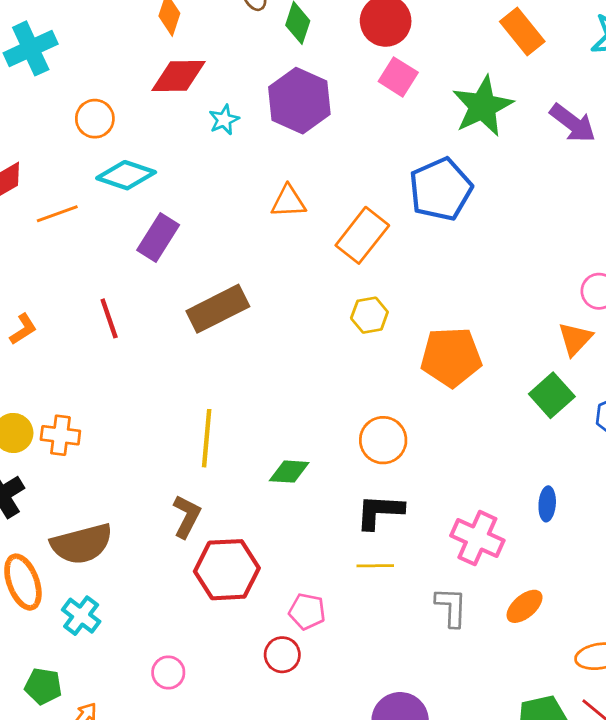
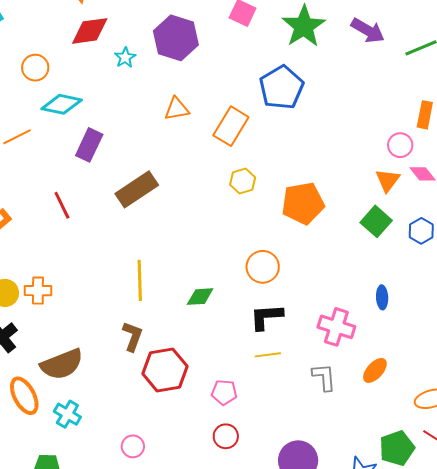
red circle: (282, 655) -> (226, 436), moved

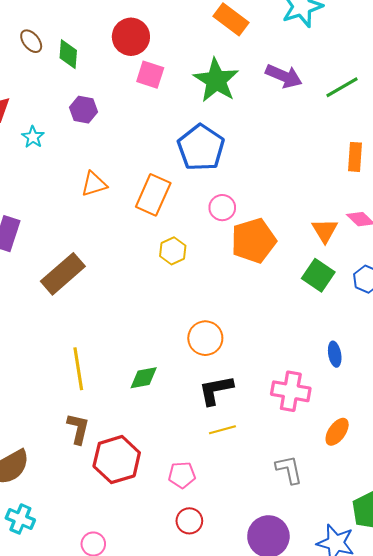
purple hexagon: (176, 38) -> (84, 110), size x0.6
pink circle: (400, 145) -> (222, 208), moved
orange pentagon: (303, 203) -> (254, 241), moved
gray L-shape: (324, 377) -> (289, 469), moved

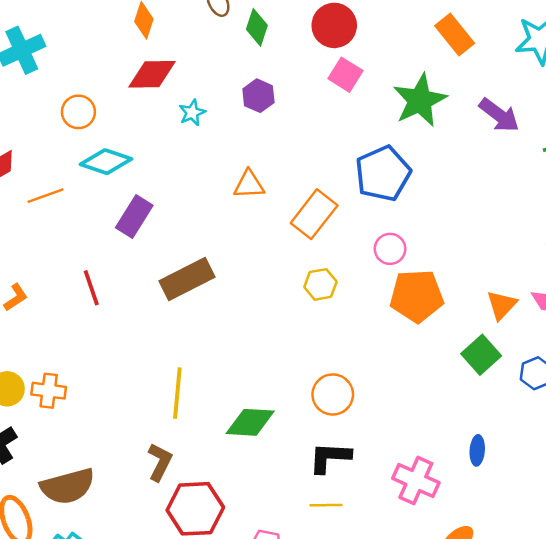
green diamond: (144, 378) -> (250, 422), size x1.4

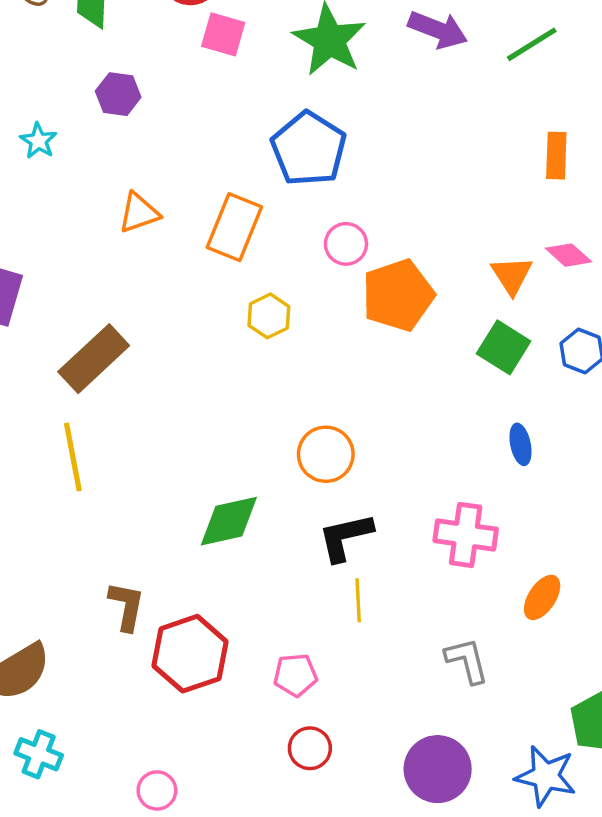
yellow line: (177, 393) -> (73, 457), moved
blue ellipse: (477, 450) -> (521, 444), moved
yellow line: (326, 505) -> (358, 600), turned -76

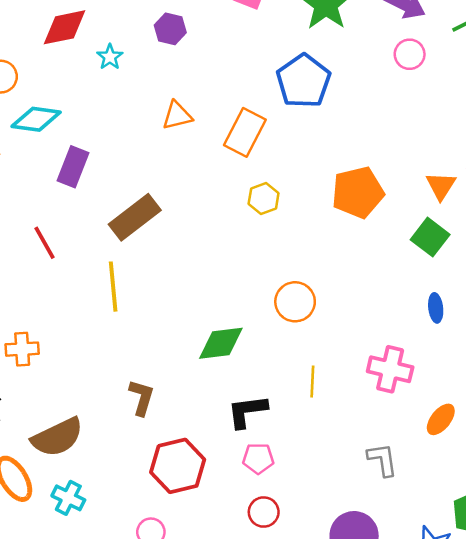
pink circle: (346, 244) -> (410, 54), moved
black L-shape: (345, 537) -> (247, 411), moved
yellow line: (358, 600) -> (312, 382), moved
red hexagon: (190, 654) -> (178, 466), moved

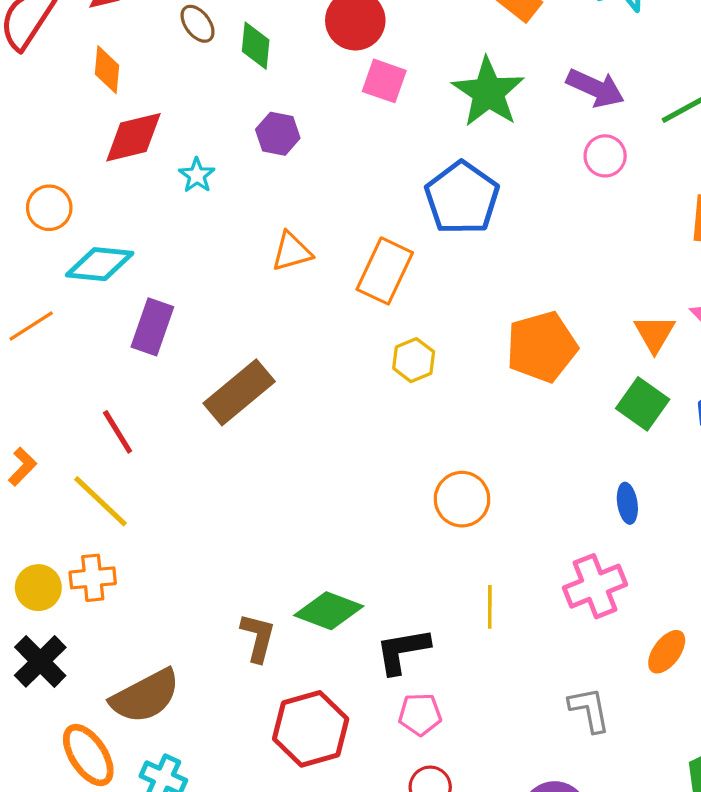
yellow line: (113, 287) -> (101, 501), moved, turned -39
blue ellipse: (436, 308) -> (627, 503), moved
green diamond: (221, 343) -> (329, 611), moved, turned 30
pink cross: (390, 369) -> (595, 586), turned -33

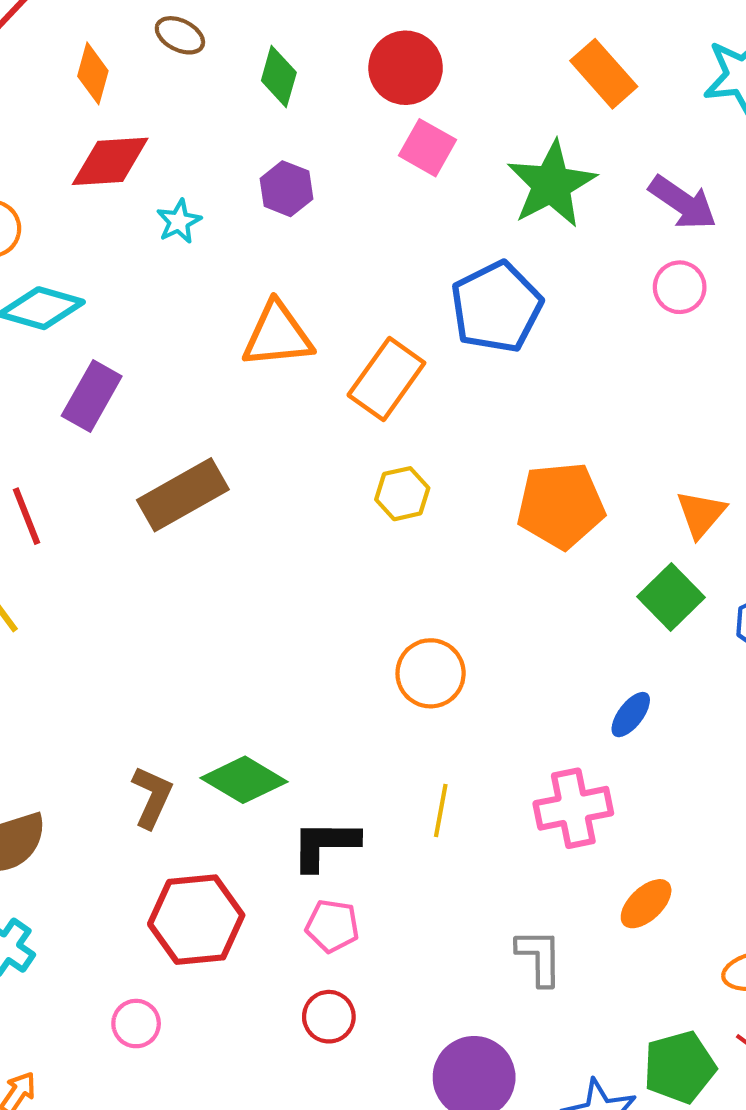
brown ellipse: (198, 24) -> (180, 35), moved, turned -36
orange triangle: (292, 252) -> (277, 335), size x1.4
blue ellipse: (627, 503) -> (631, 715), turned 36

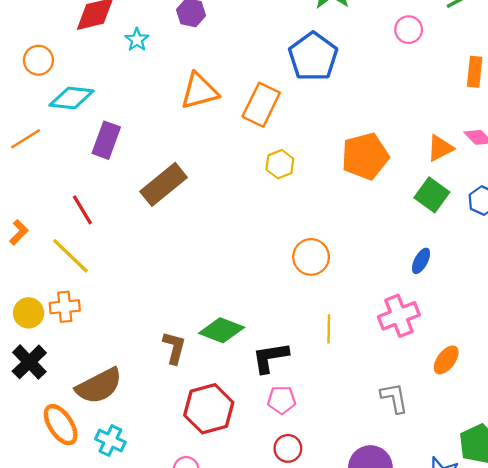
orange triangle: (701, 514) -> (440, 148), turned 32

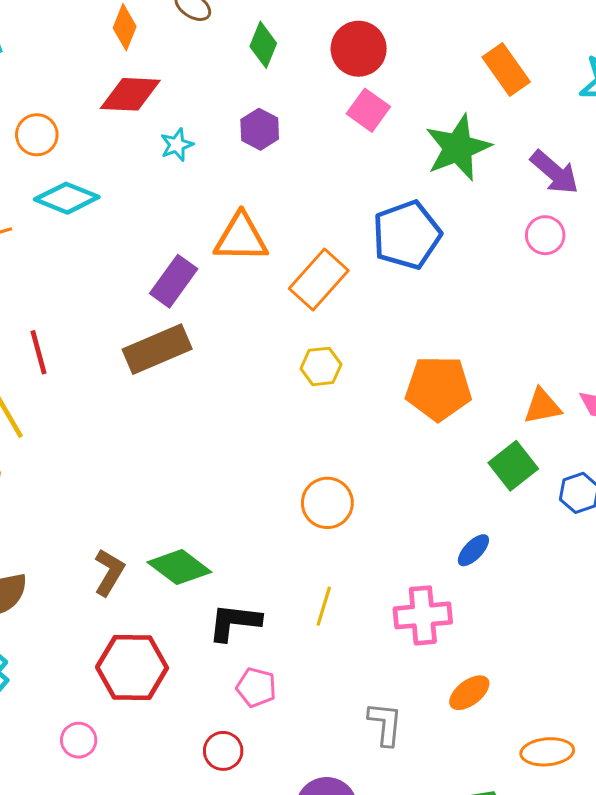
purple rectangle: (106, 140) -> (174, 281), moved
pink pentagon: (282, 400) -> (256, 687), moved

